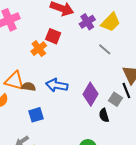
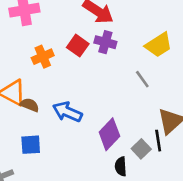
purple cross: (87, 22) -> (105, 42), moved, turned 35
orange cross: (39, 49) -> (43, 57), moved

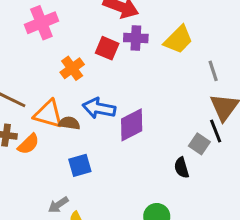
yellow trapezoid: (159, 45) -> (178, 40), moved
gray line: (142, 79) -> (213, 71), moved, turned 30
blue arrow: (67, 112) -> (99, 108), moved
purple diamond: (109, 134) -> (132, 125), moved, turned 32

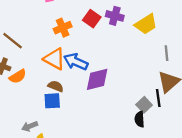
orange triangle: (48, 114) -> (54, 59), moved
brown semicircle: (69, 123) -> (56, 86), moved
black semicircle: (182, 168) -> (139, 119), moved

